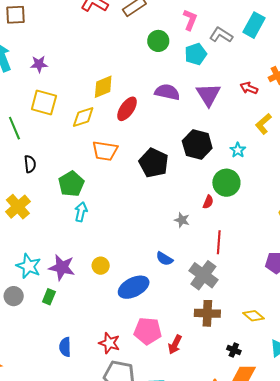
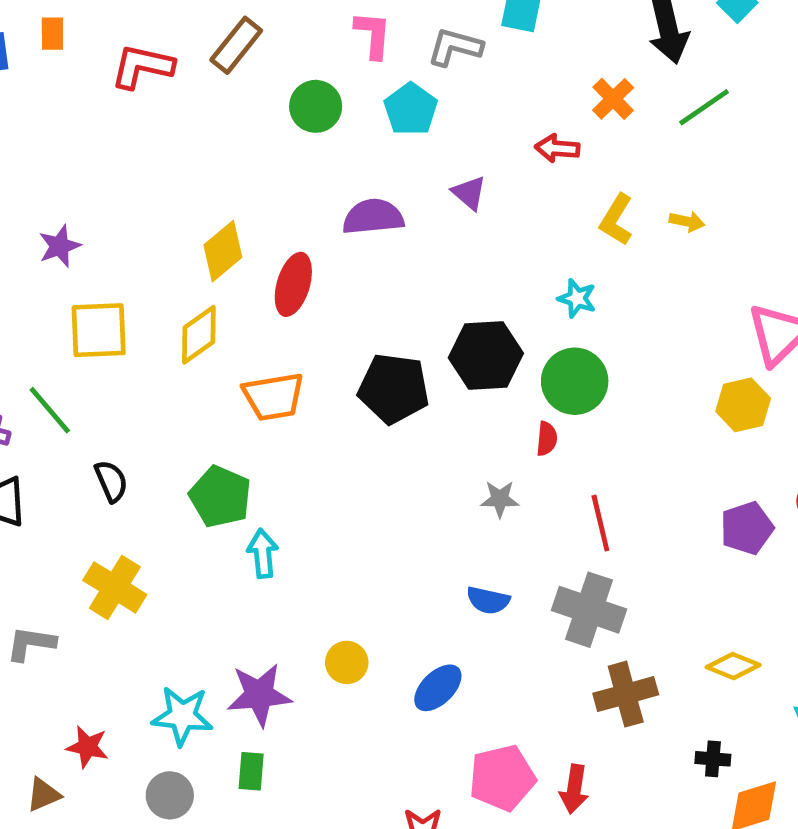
purple triangle: (208, 95) -> (469, 193), size x0.6
black hexagon: (197, 145) -> (486, 355), moved
blue ellipse: (134, 287) -> (438, 688), size x0.7

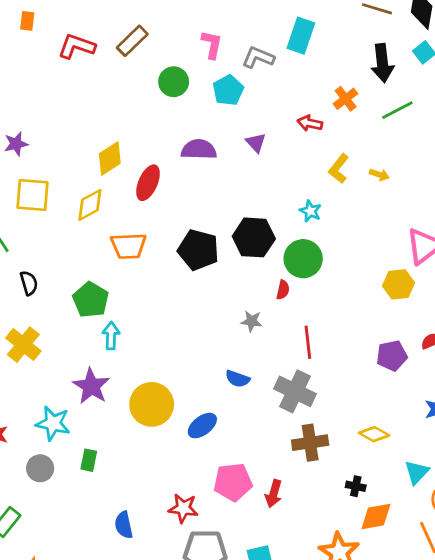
yellow circle: (347, 662) -> (152, 404), size x1.8
purple star: (259, 695) -> (91, 386), moved, turned 30

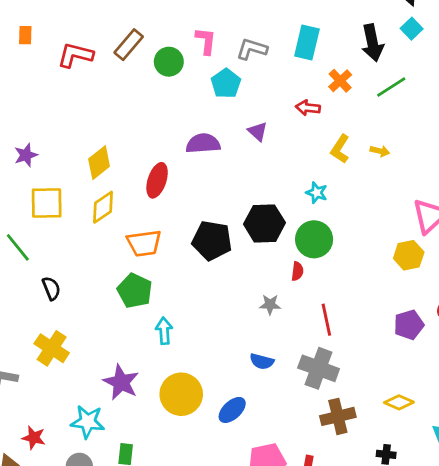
cyan rectangle: (301, 36) -> (307, 42), moved
green circle: (174, 82) -> (169, 62), moved
yellow diamond: (110, 158) -> (99, 163), moved
green pentagon: (91, 300) -> (135, 291), moved
cyan arrow: (111, 336) -> (164, 331), moved

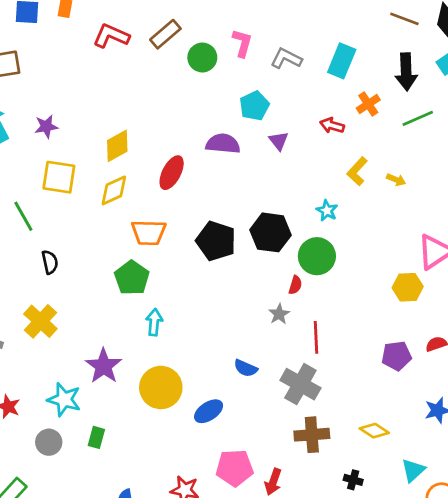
cyan pentagon: (226, 83) -> (254, 106), moved
gray star: (270, 305) -> (279, 314), moved, turned 30

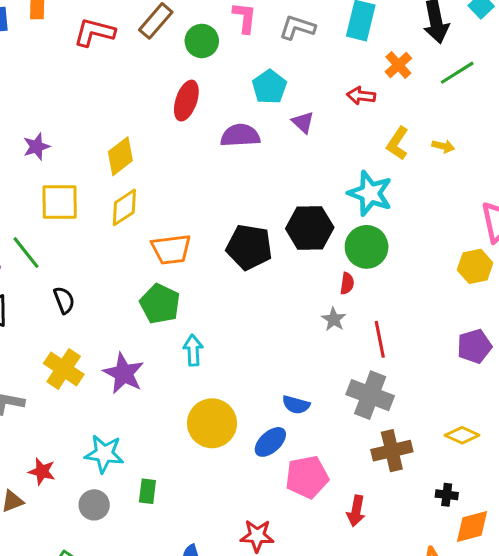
red ellipse: (172, 173) -> (186, 101), moved
cyan star: (327, 211) -> (370, 193), size x1.8
purple star: (104, 366) -> (124, 373), moved
blue semicircle: (246, 368) -> (296, 405), moved
pink pentagon: (235, 468) -> (307, 477), moved

